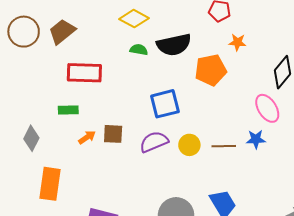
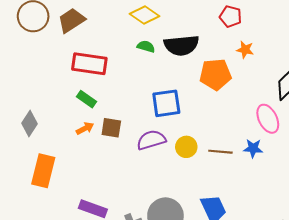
green rectangle: (68, 110) -> (86, 99), moved, turned 30

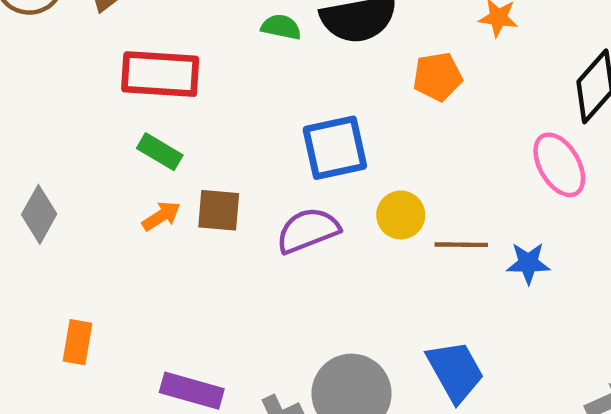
orange pentagon: (215, 74) -> (437, 77), size x0.7
yellow circle: (186, 147) -> (401, 215), moved
blue star: (253, 148) -> (528, 263), moved
orange rectangle: (43, 171) -> (78, 342), moved, size x0.6

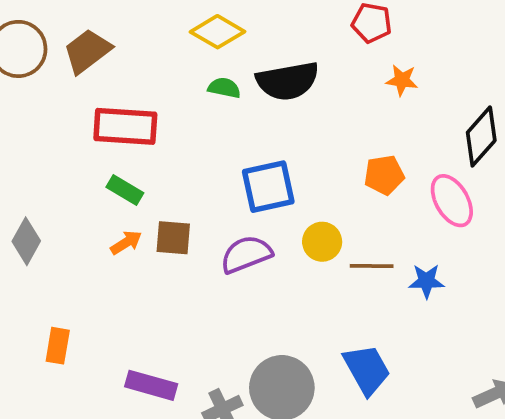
orange pentagon: (437, 77) -> (384, 175), moved

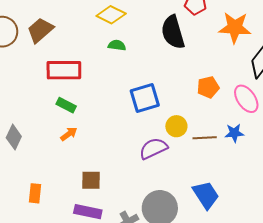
orange star: (402, 80) -> (235, 28), moved, size x1.8
black semicircle: (288, 81) -> (173, 32), moved, turned 88
brown square: (173, 238) -> (91, 180), moved
purple semicircle: (246, 254) -> (153, 148), moved
blue star: (426, 281) -> (234, 133), moved

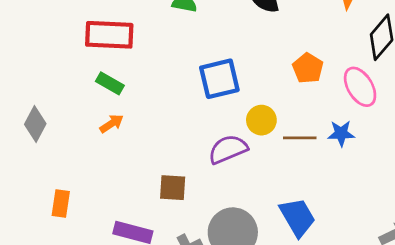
orange pentagon: (208, 87) -> (308, 68), turned -30
brown square: (91, 180) -> (173, 188), moved

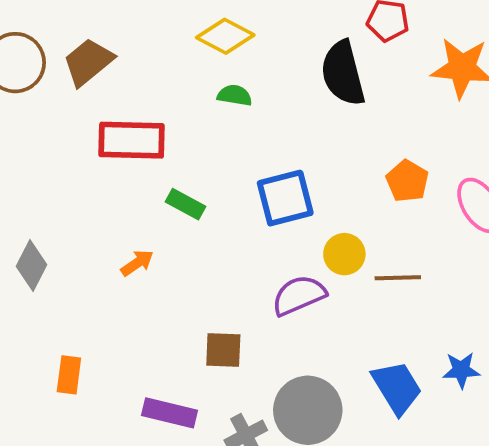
green rectangle: (110, 83) -> (185, 204), moved
blue star: (341, 133) -> (461, 370), moved

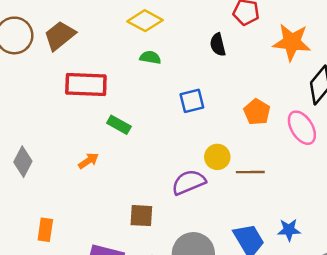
black semicircle: (343, 73) -> (218, 45), size x0.6
blue square: (285, 198) -> (192, 101), moved, size x0.7

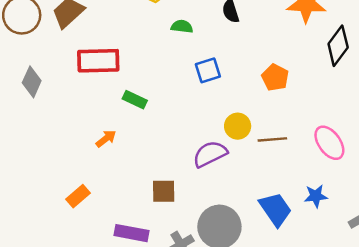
green semicircle: (150, 57) -> (182, 26), moved
pink ellipse: (302, 128) -> (329, 143), moved
gray diamond: (23, 162) -> (32, 82), moved
orange rectangle: (45, 230) -> (78, 196), moved, turned 45

